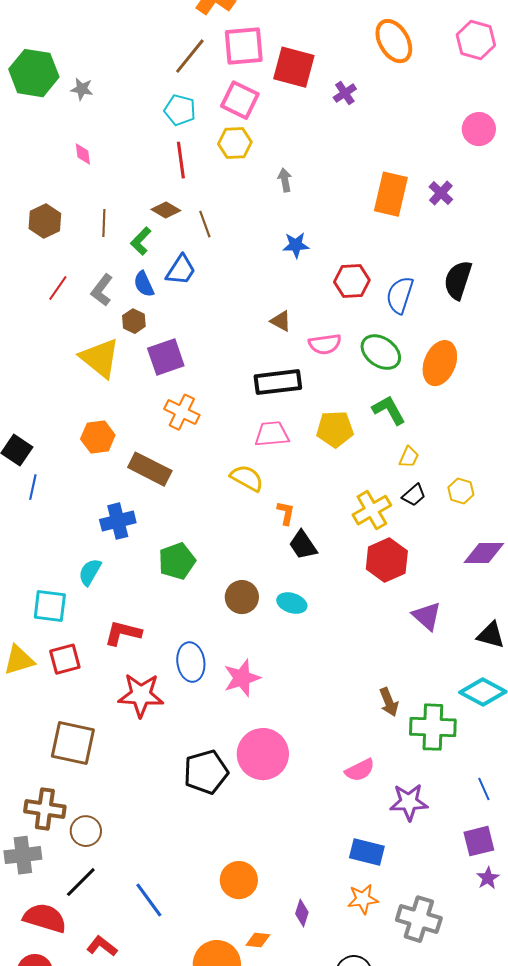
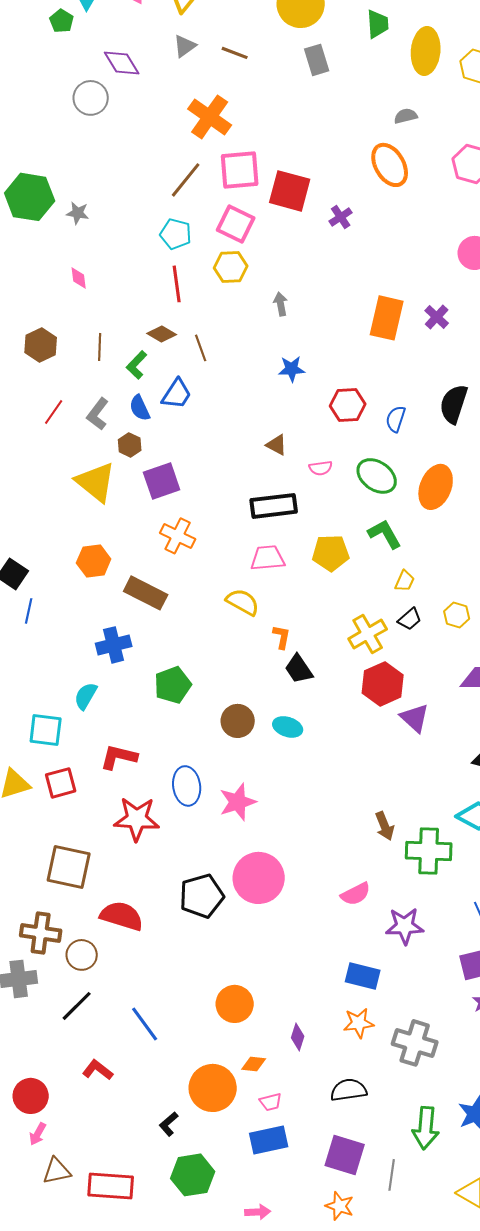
blue semicircle: (400, 295) -> (396, 419), size x0.7
pink semicircle: (325, 344) -> (321, 468), size x0.7
purple triangle: (427, 616) -> (415, 718), moved
red semicircle: (45, 918) -> (122, 916), moved

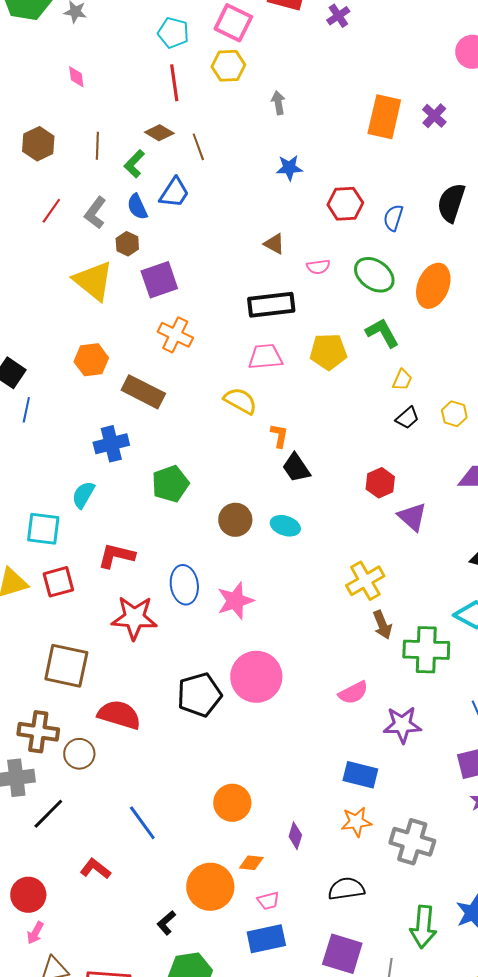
yellow cross: (368, 634) -> (365, 581), moved
red hexagon: (383, 684) -> (380, 483), size x0.7
black line: (77, 1006) -> (48, 814), moved

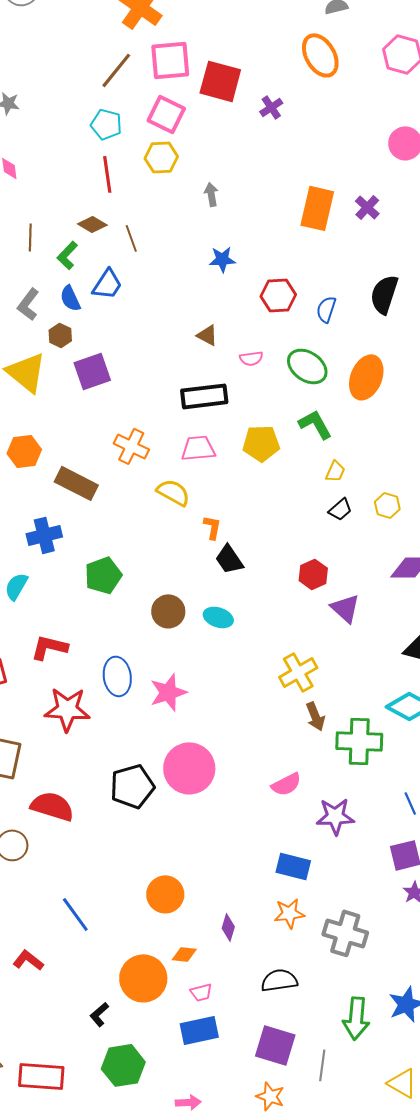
orange cross: (175, 335) -> (131, 446), moved

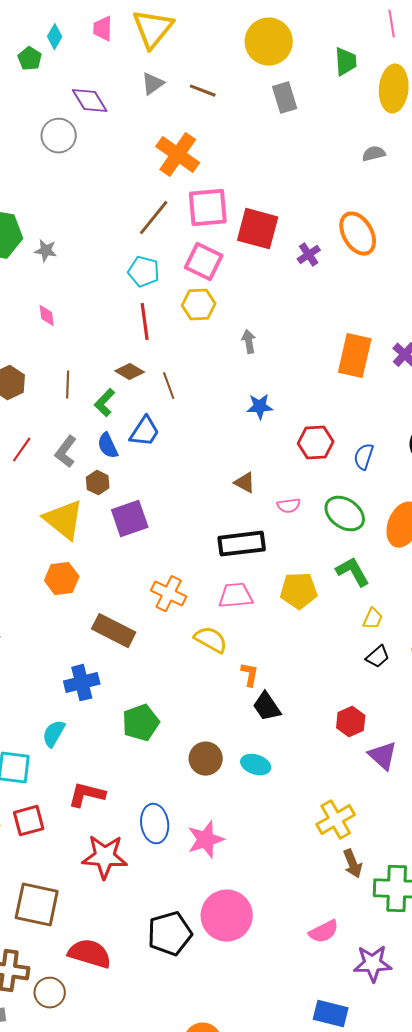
orange ellipse: (320, 55) -> (358, 234), moved
orange hexagon: (24, 451) -> (62, 579), moved

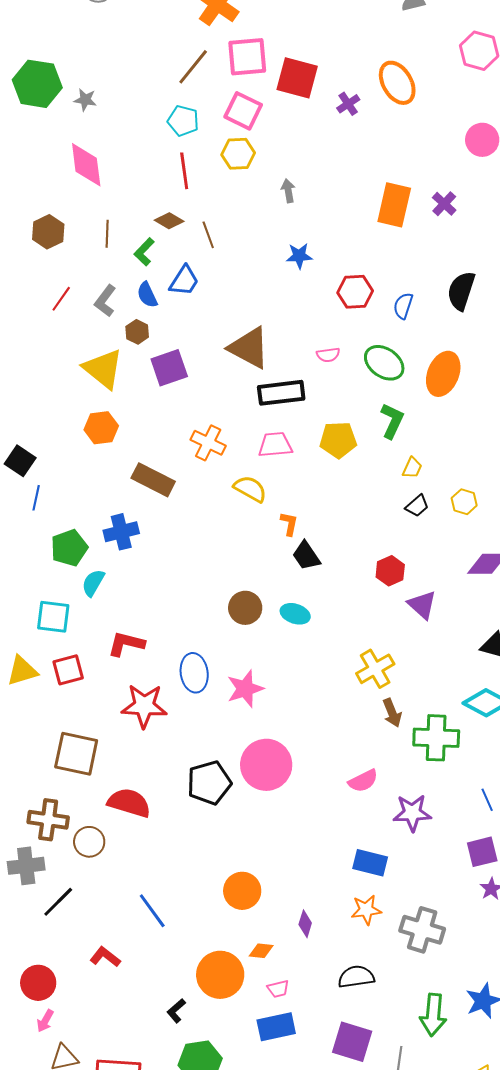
pink diamond: (47, 316) -> (86, 165), size x2.0
brown triangle: (245, 483) -> (249, 348), moved, size x2.0
green L-shape: (353, 572) -> (392, 421), turned 54
green pentagon: (141, 723) -> (69, 548), moved

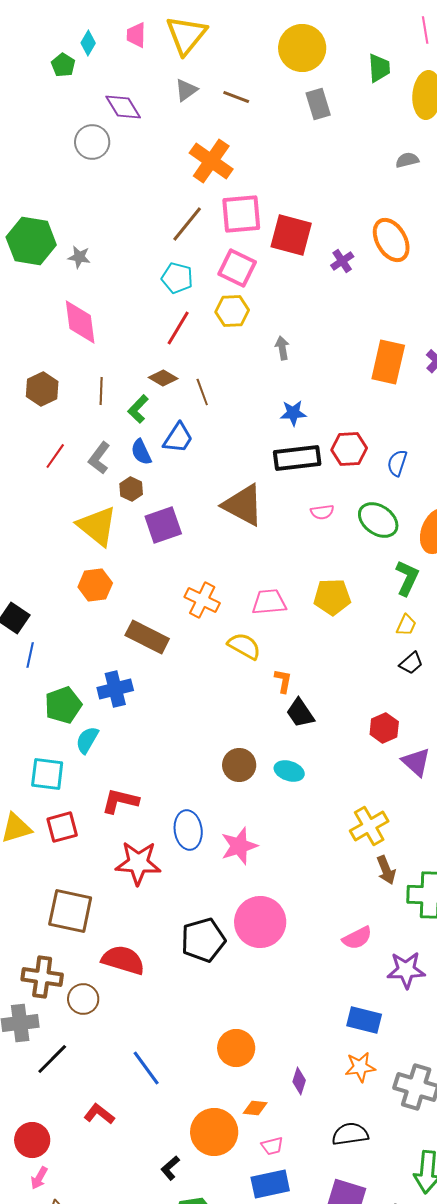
red line: (184, 171) -> (178, 328), turned 39
black rectangle: (281, 393) -> (297, 458), moved
green L-shape: (392, 421) -> (407, 578), moved

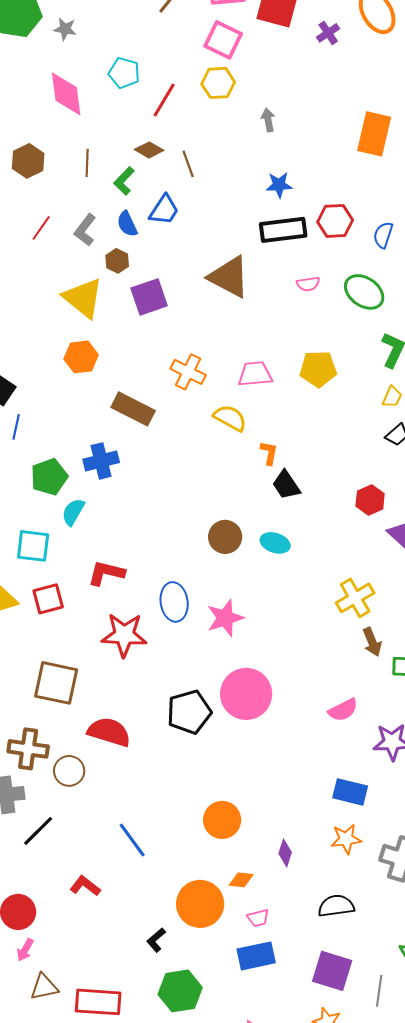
cyan pentagon: (177, 278) -> (124, 73), moved

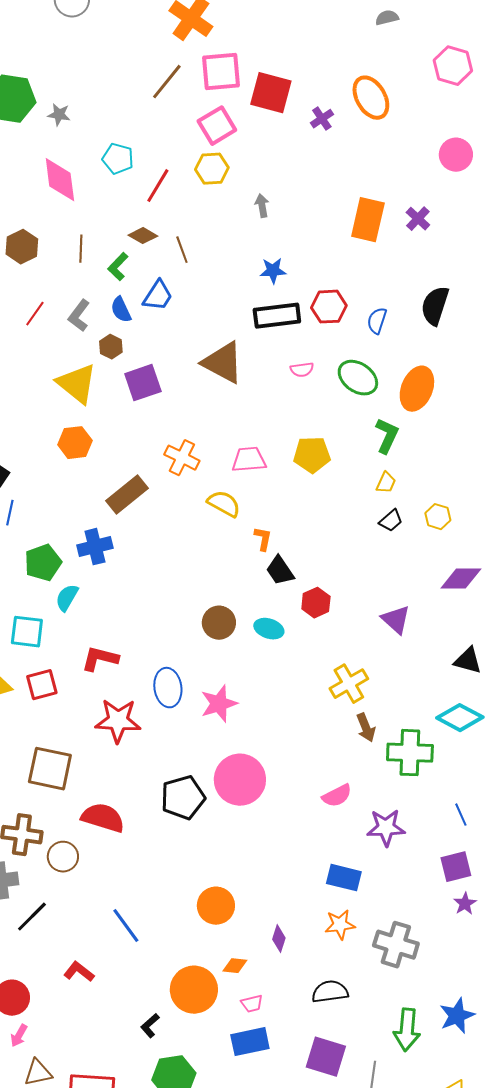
pink square: (223, 40) -> (217, 126), turned 33
brown rectangle: (133, 409) -> (127, 495), turned -66
red hexagon: (370, 500) -> (316, 603), moved

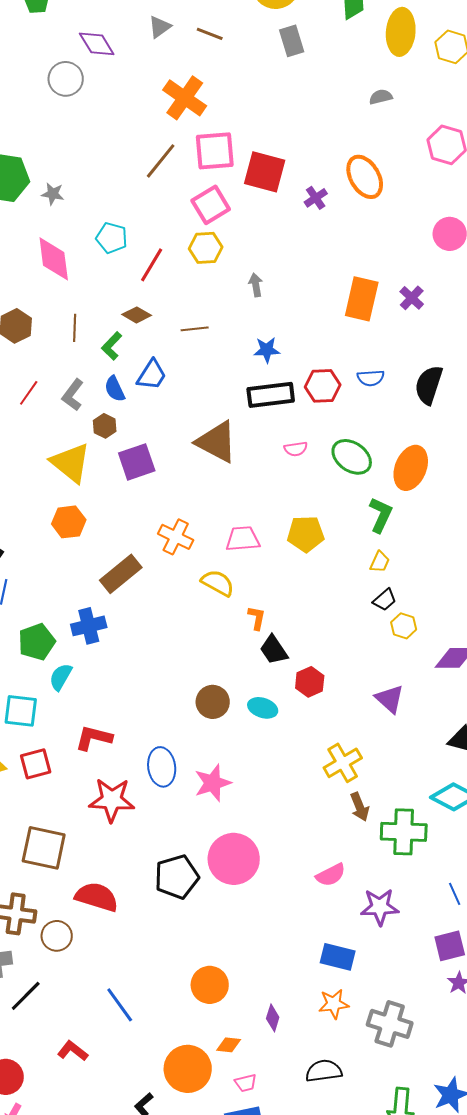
brown line: (182, 250) -> (195, 329), moved, turned -76
blue semicircle: (377, 321) -> (371, 378), moved, turned -112
yellow hexagon: (438, 517) -> (404, 626), moved

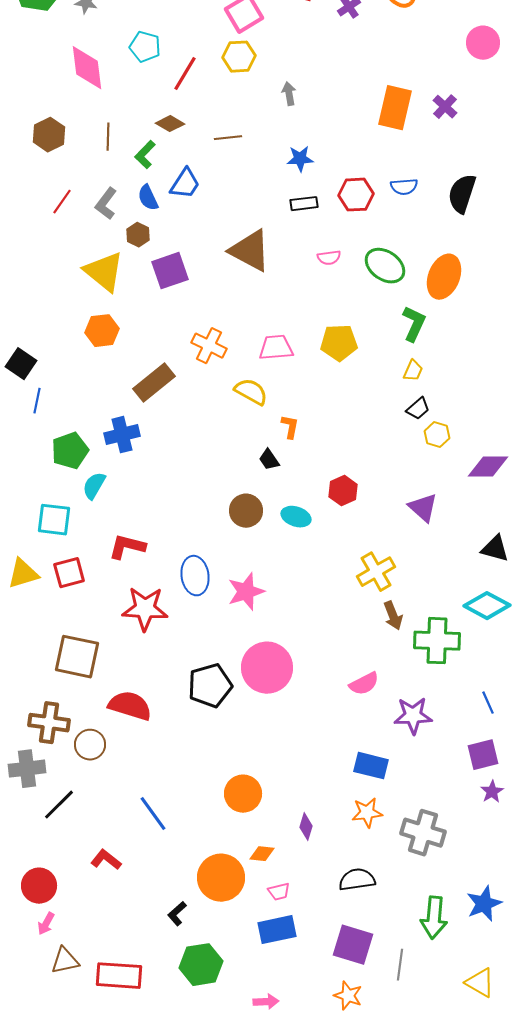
black rectangle: (271, 395) -> (304, 204), size x0.6
black trapezoid: (274, 650) -> (269, 460), moved, size x0.7

